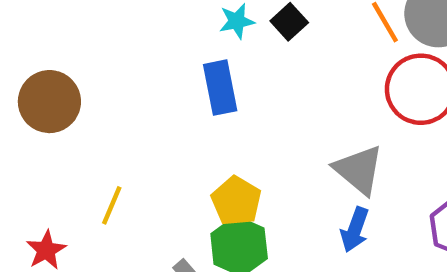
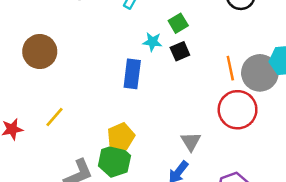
gray triangle: (359, 170) -> (191, 141), size x0.7

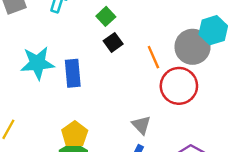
cyan star: (152, 42) -> (37, 63), moved, size x1.8
orange line: (230, 68) -> (153, 57), moved

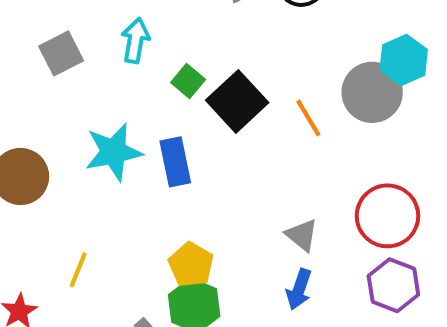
green square: (106, 16) -> (188, 81), moved
black square: (113, 42) -> (237, 101), size x1.8
red circle: (179, 86) -> (387, 216), moved

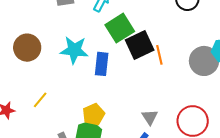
green square: (188, 81) -> (120, 28), size x1.8
orange line: (308, 118) -> (159, 55), moved

